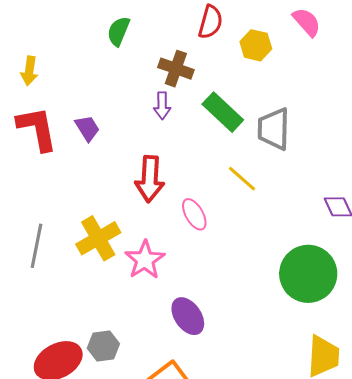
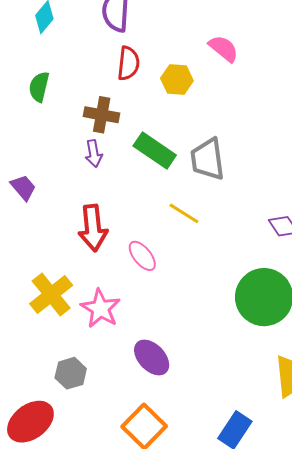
gray hexagon: (103, 346) -> (71, 373), moved

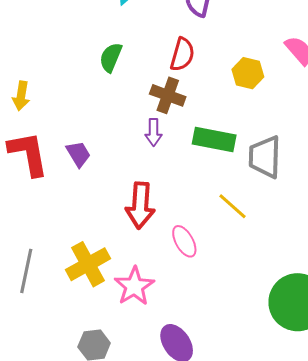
red semicircle: (128, 63) -> (182, 54), moved
green rectangle: (155, 151) -> (214, 140), turned -33

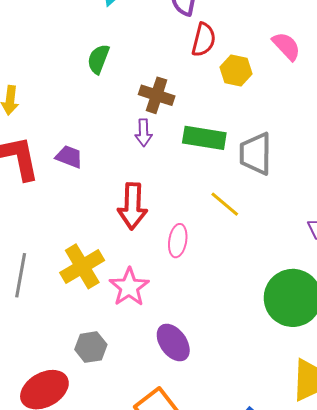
red semicircle: (182, 54) -> (204, 40), moved
purple trapezoid: (78, 154) -> (69, 157), turned -36
pink ellipse: (184, 241) -> (178, 241), turned 40

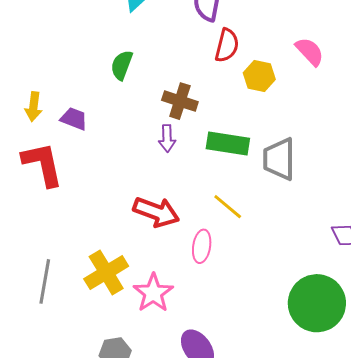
purple trapezoid: (69, 157) -> (74, 119), moved
yellow line: (225, 204) -> (228, 207), moved
red arrow: (133, 206) -> (156, 212), turned -72

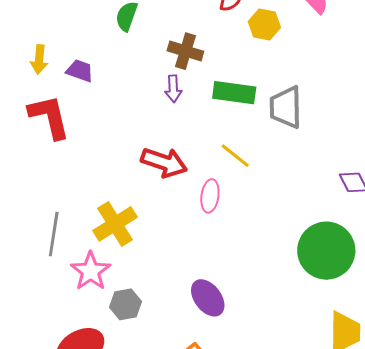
pink star: (153, 293) -> (91, 271), moved

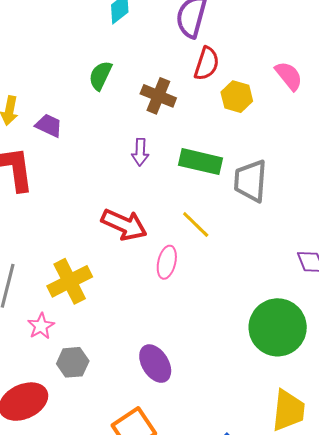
brown cross: (185, 51) -> (158, 96), moved
pink star: (91, 271) -> (41, 326), size x0.7

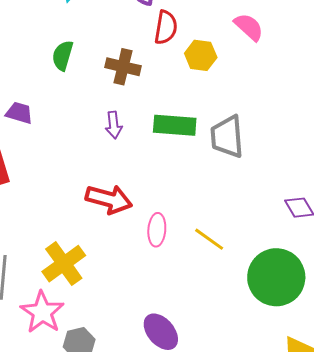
yellow line: (196, 224) -> (209, 239), moved
pink star: (41, 326) -> (42, 312), size x1.6

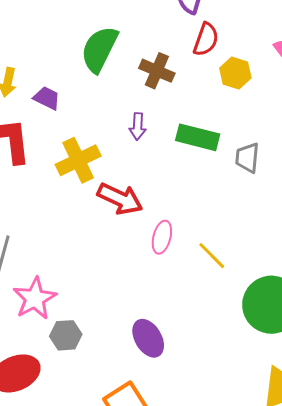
green semicircle: (63, 55) -> (99, 49), size x1.6
gray trapezoid: (227, 137) -> (247, 158), size x0.7
yellow cross: (64, 264) -> (78, 160), moved

